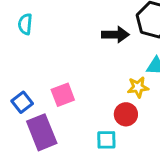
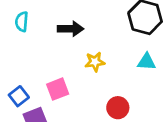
black arrow: (115, 35) -> (70, 29), moved
yellow star: (138, 87) -> (95, 62), moved

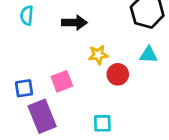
blue square: (19, 96) -> (24, 88), turned 30
red circle: (118, 108) -> (118, 74), moved

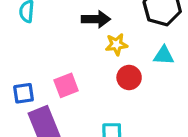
black arrow: (74, 23) -> (96, 19), moved
yellow star: (98, 55) -> (116, 44), moved

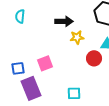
red circle: (129, 78) -> (94, 58), moved

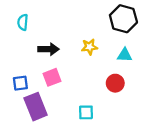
black arrow: (64, 21) -> (48, 49), moved
red circle: (94, 58) -> (115, 83), moved

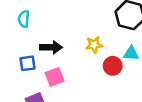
blue square: (20, 83) -> (27, 63), moved
red circle: (115, 83) -> (113, 66), moved

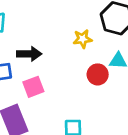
yellow star: (94, 45) -> (83, 39), moved

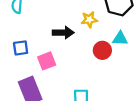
black arrow: (29, 54) -> (63, 33), moved

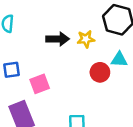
black arrow: (63, 33) -> (58, 39), moved

